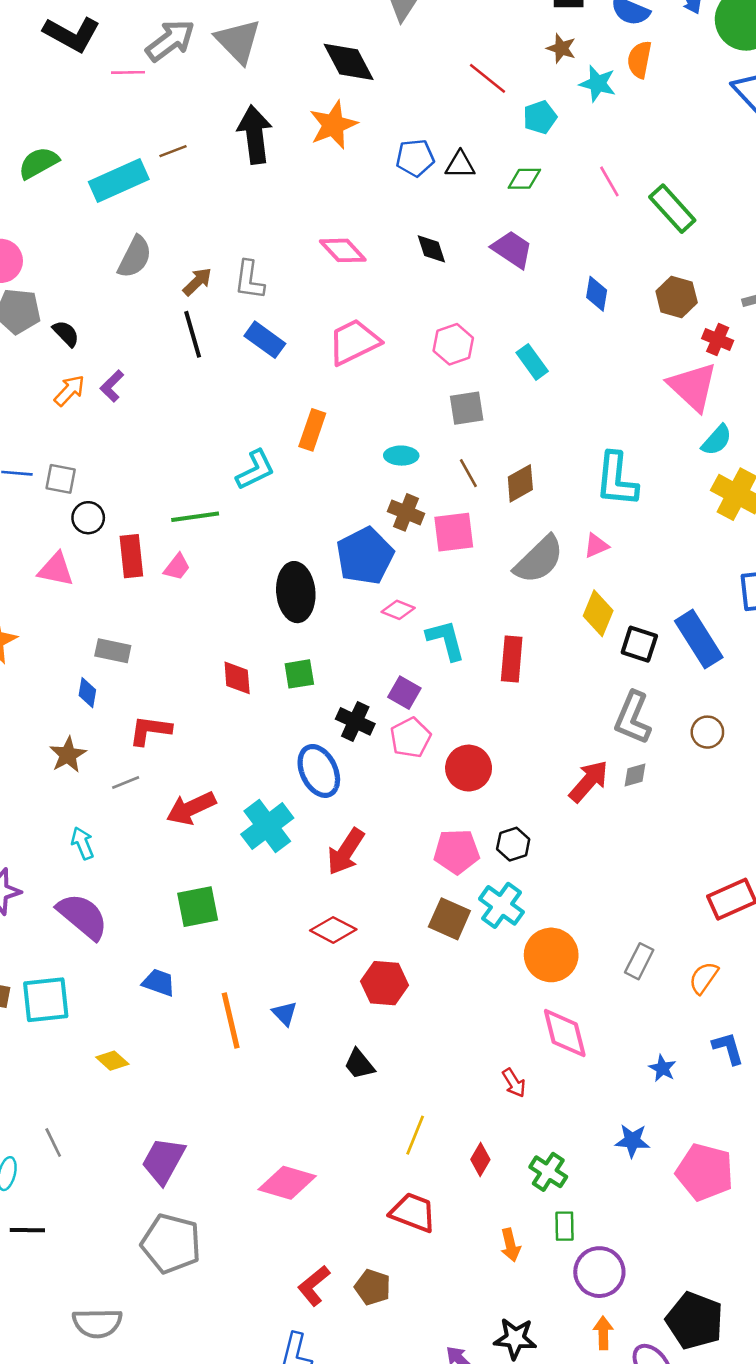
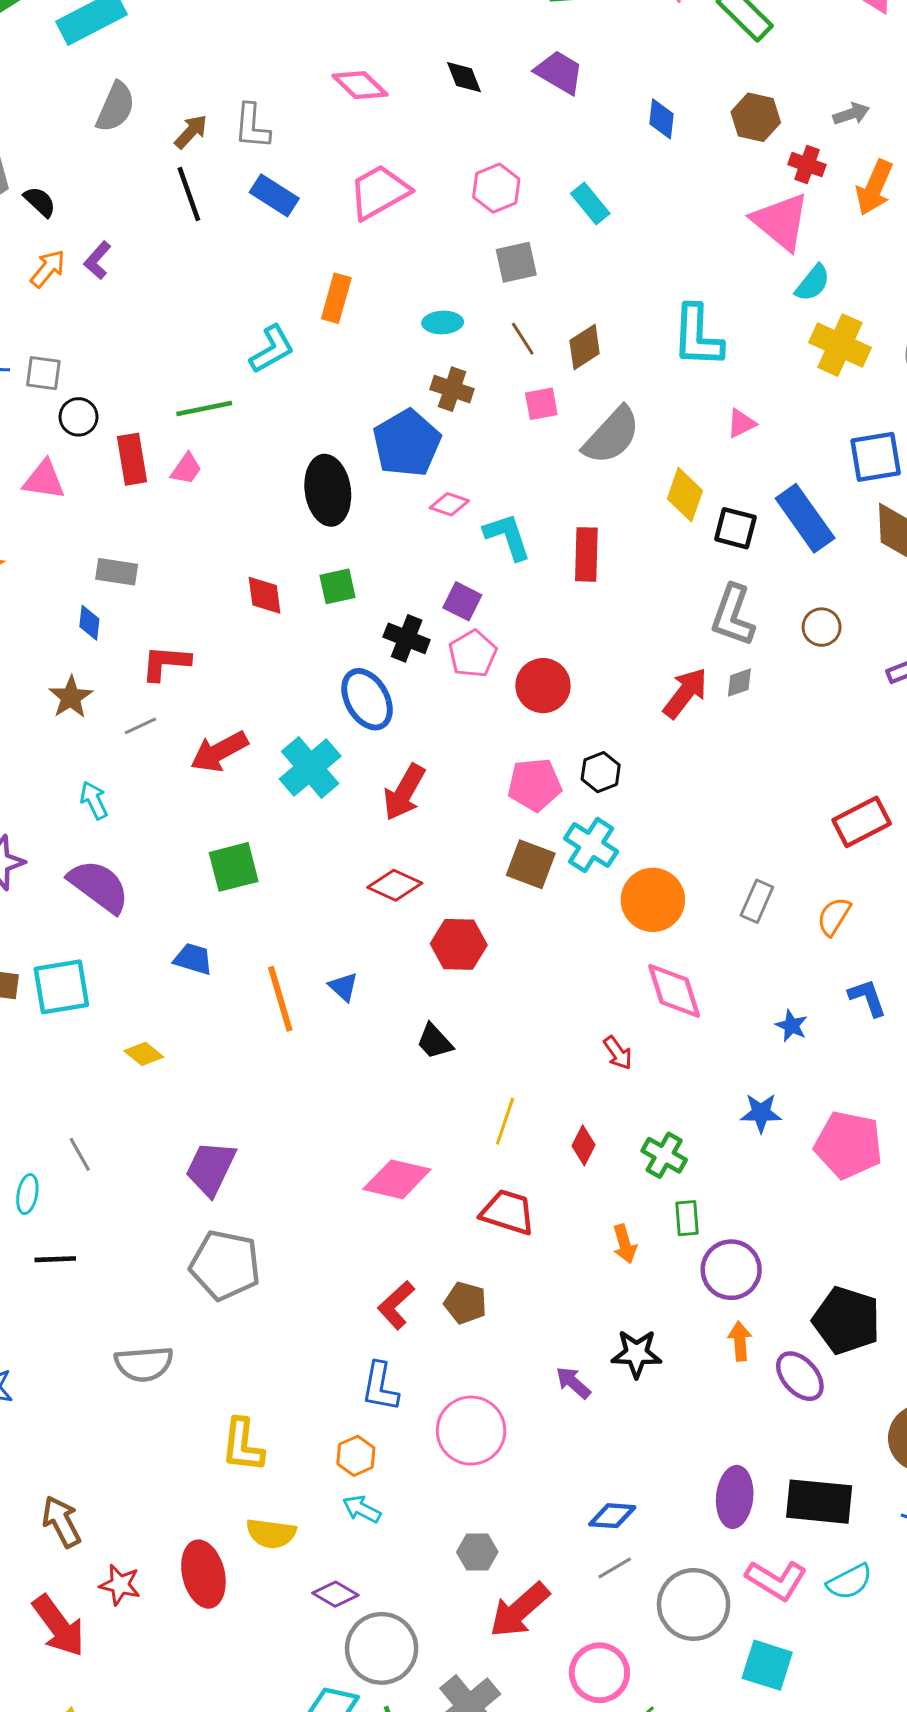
pink square: (454, 532) -> (541, 404), moved, size x0.7
pink triangle: (596, 546) -> (741, 423), moved
pink diamond: (287, 1183) -> (397, 1179), moved

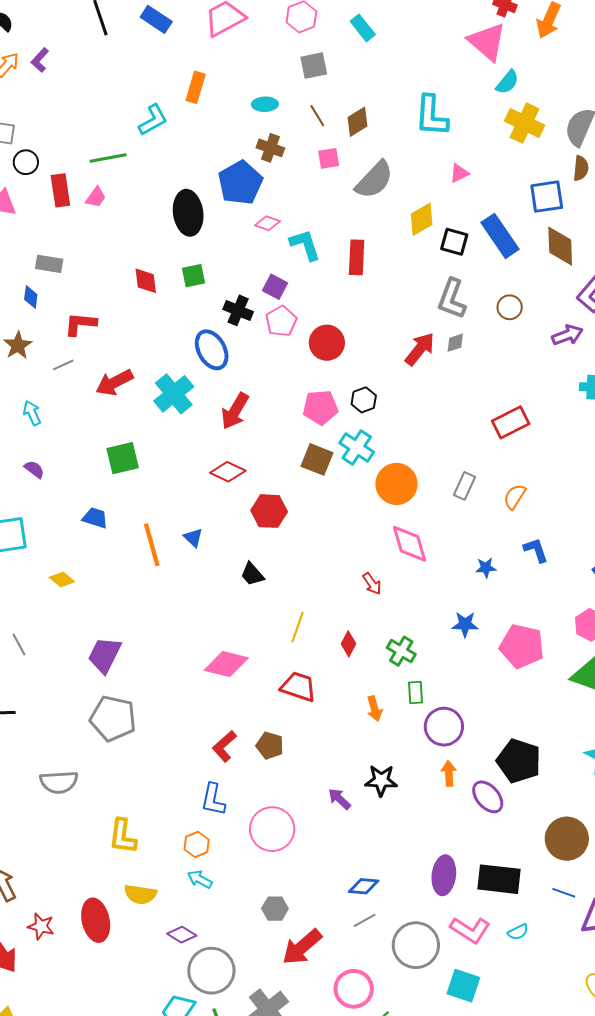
yellow diamond: (685, 495) -> (422, 219), turned 40
red rectangle: (862, 822) -> (511, 422), moved
purple semicircle: (99, 886) -> (34, 469), size x0.5
blue star: (791, 1026) -> (486, 568), turned -30
cyan semicircle: (849, 1582) -> (518, 932), size x0.7

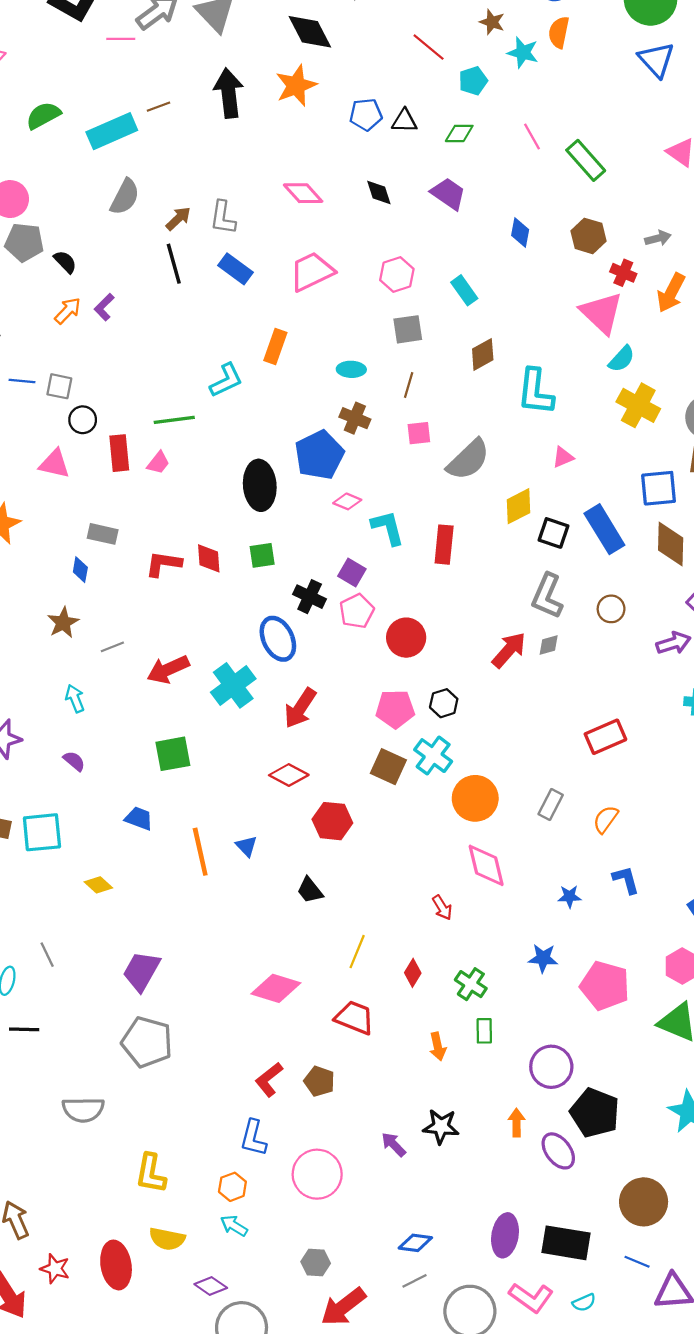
brown line: (317, 116) -> (409, 385), turned 45
brown diamond: (358, 122) -> (483, 354), moved
red L-shape: (80, 324) -> (163, 564), moved
purple circle: (444, 727) -> (551, 1067), moved

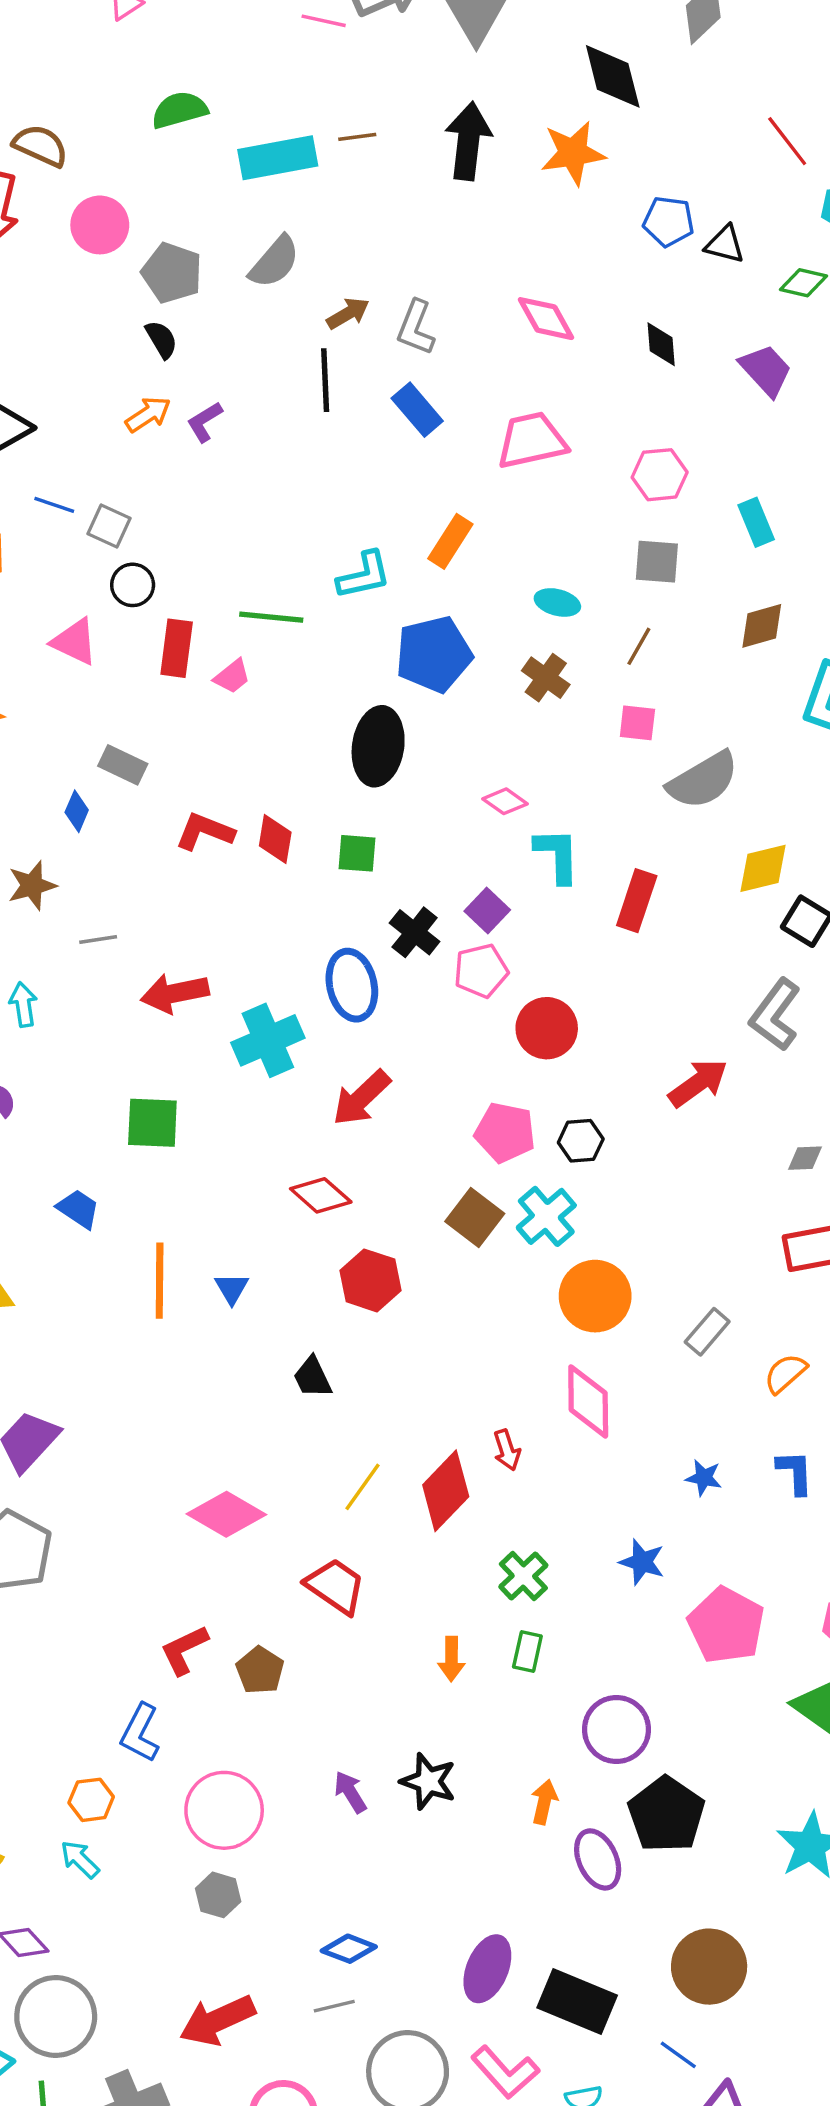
gray pentagon: (24, 242) -> (172, 273), moved
blue pentagon: (319, 455) -> (434, 654), moved
gray diamond: (549, 645) -> (805, 1158), moved
red diamond: (413, 973) -> (446, 1491), moved, size x1.8
gray hexagon: (316, 1262) -> (218, 1895), moved

